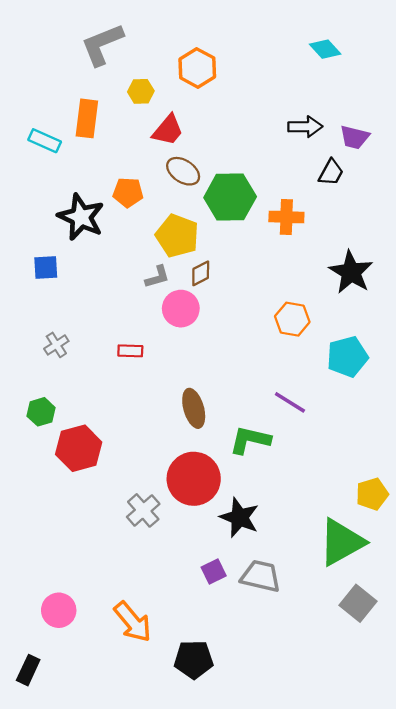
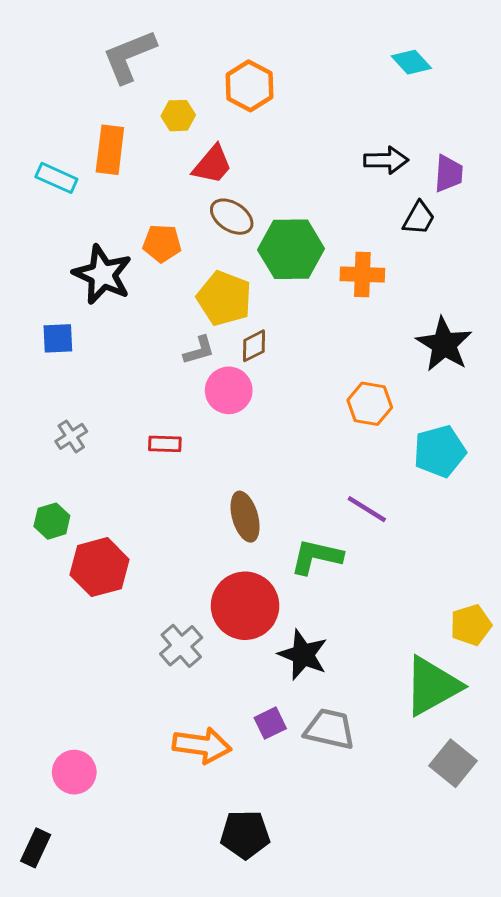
purple trapezoid: (354, 137) -> (449, 174), turned -100
orange arrow: (133, 622) -> (202, 745), moved, turned -42

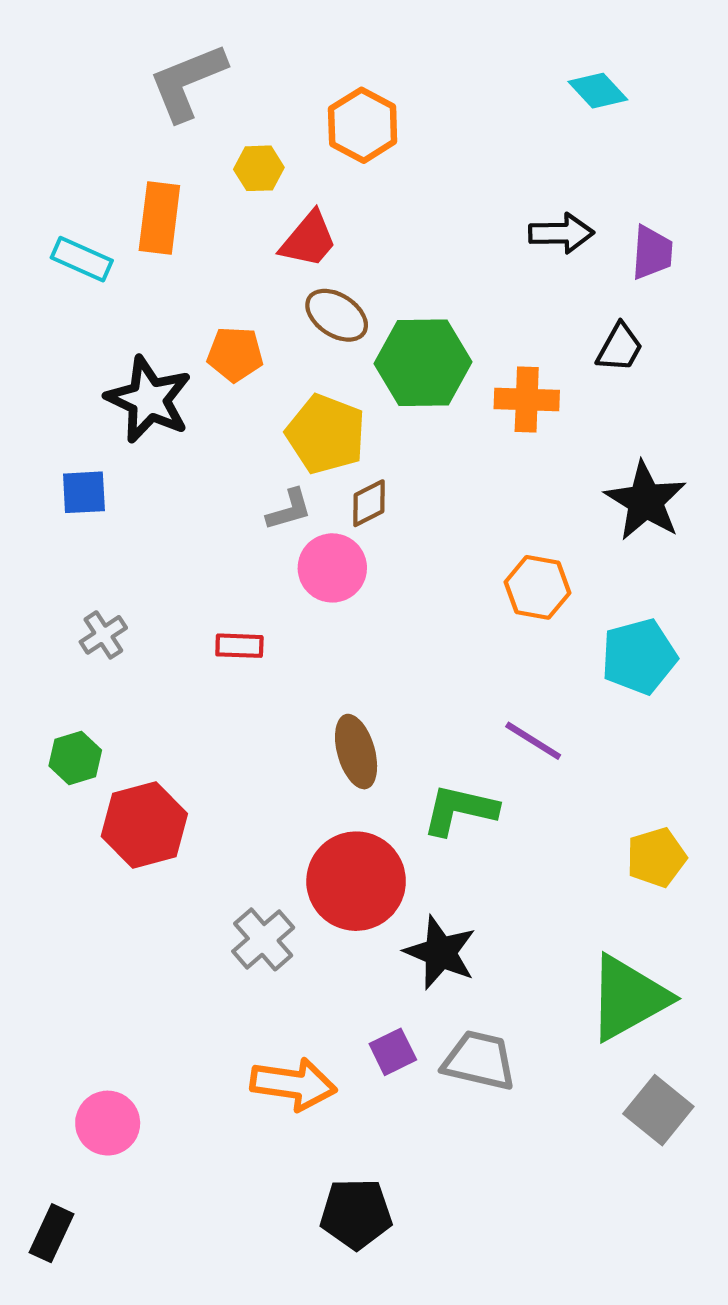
black trapezoid: (419, 218) -> (620, 348), moved
yellow pentagon: (471, 625) -> (656, 857), moved

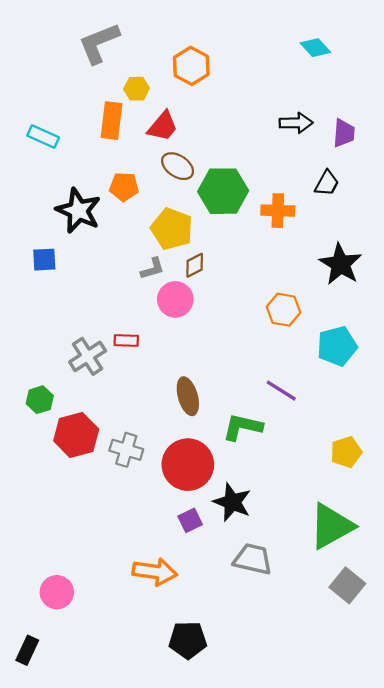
orange rectangle: (159, 218) -> (111, 121), moved
gray cross: (103, 635) -> (88, 356), moved, size x1.5
gray cross: (263, 939) -> (126, 450), moved, turned -32
purple square: (393, 1052) -> (190, 520), moved

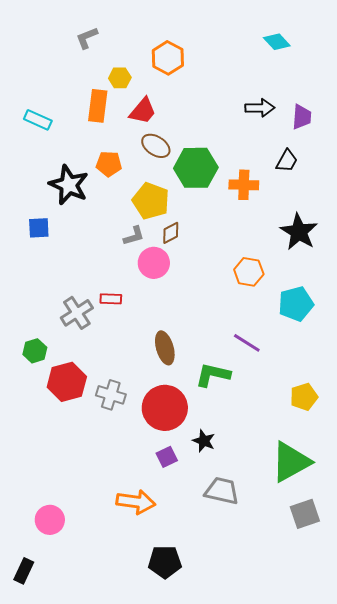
gray L-shape: (99, 43) -> (87, 38), size x0.6
black star: (232, 502) -> (204, 441), size x0.7
gray square: (347, 585) -> (305, 514), turned 32

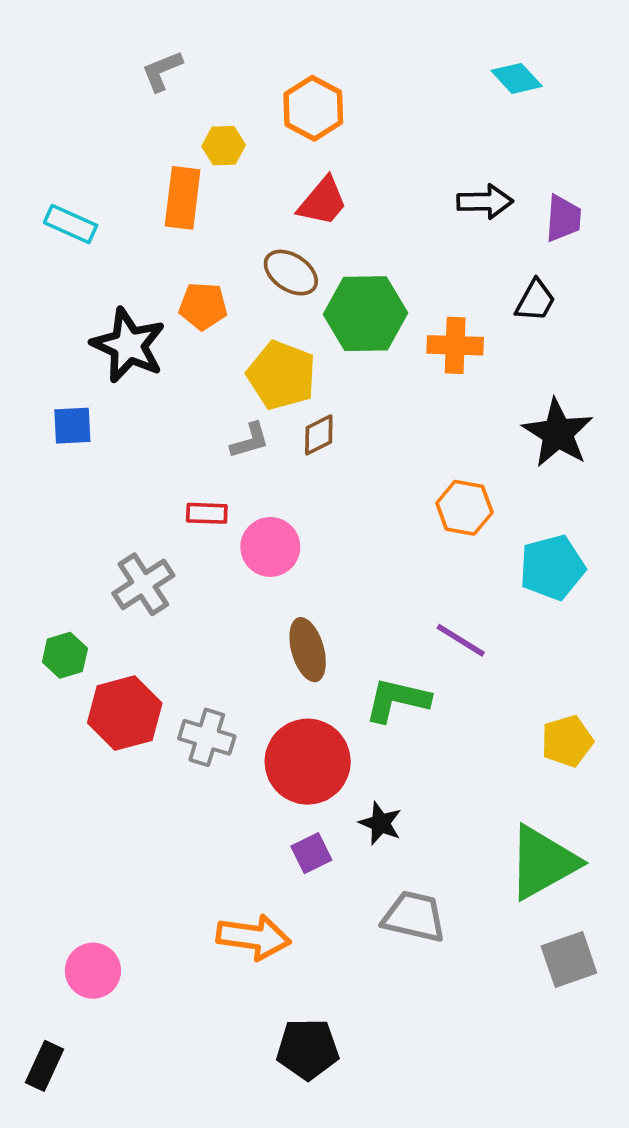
red trapezoid: (143, 111) -> (323, 202), moved
pink circle: (154, 263) -> (270, 547), moved
red rectangle: (111, 299) -> (207, 513), moved

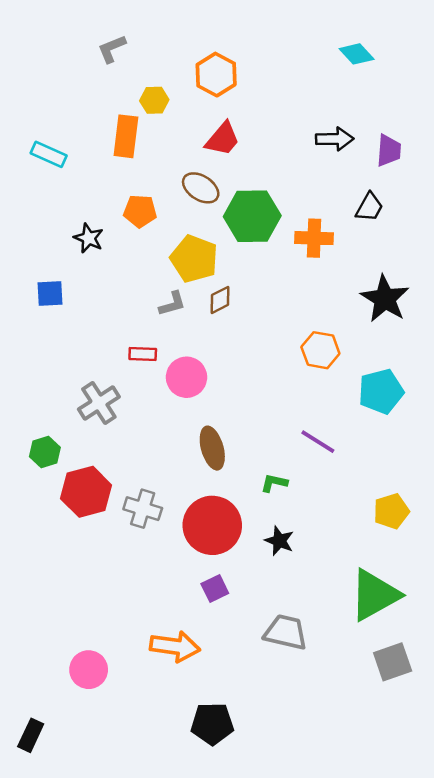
black star: (128, 345) -> (89, 238), size x0.6
green L-shape: (397, 700) -> (274, 483), size x0.6
black star: (380, 823) -> (279, 541), moved
pink circle: (93, 971) -> (89, 670), moved

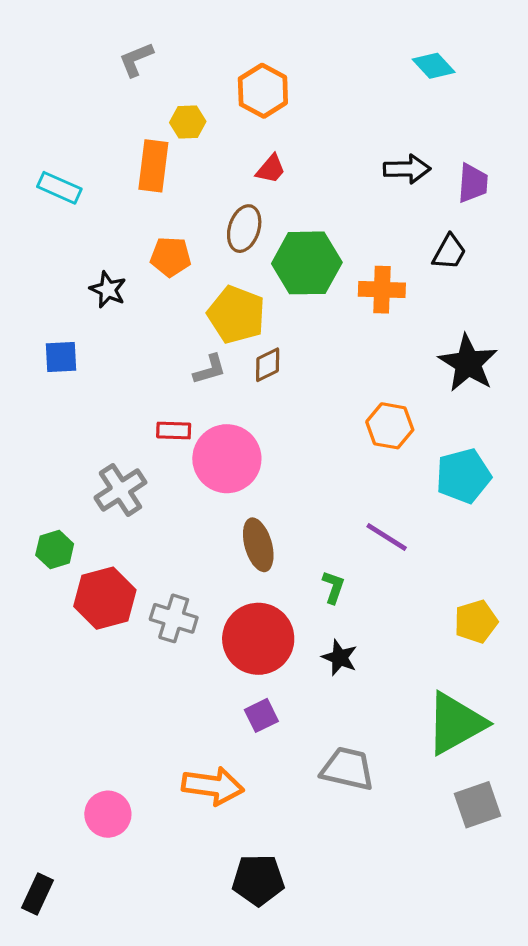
red trapezoid: (223, 139) -> (271, 169), size x0.7
brown ellipse: (201, 188) -> (244, 229), turned 75
pink circle: (186, 377) -> (227, 459), size x1.4
green L-shape: (274, 483) -> (333, 587), turned 96

